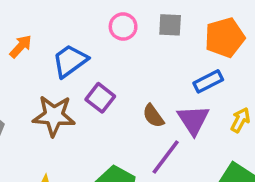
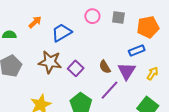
purple square: (100, 98) -> (76, 68), moved

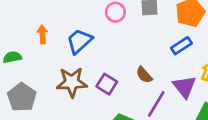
orange arrow: (35, 22) -> (42, 34), turned -40
purple triangle: (127, 71) -> (184, 87), moved

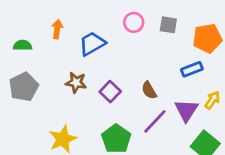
brown star: (72, 82) -> (76, 83), size x0.7

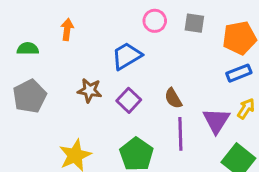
blue trapezoid: (92, 44) -> (127, 56), moved
blue rectangle: (192, 69) -> (239, 73), moved
purple line: (155, 121) -> (180, 134), turned -44

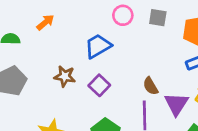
orange arrow: (67, 30) -> (45, 22), turned 42
brown semicircle: (173, 98) -> (151, 86), moved

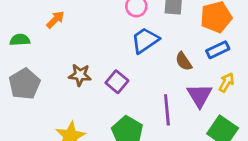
blue trapezoid: (98, 46) -> (145, 40), moved
brown semicircle: (151, 86) -> (184, 61), moved

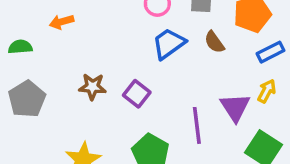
orange arrow: (55, 20) -> (62, 22), turned -150
blue rectangle: (218, 50) -> (270, 52), moved
brown semicircle: (184, 61) -> (214, 42), moved

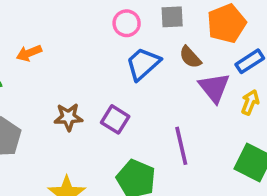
purple triangle: (235, 107) -> (214, 88), moved

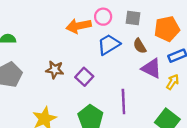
orange arrow: (29, 53) -> (79, 26), moved, size x1.5
purple triangle: (214, 88) -> (151, 68), turned -35

